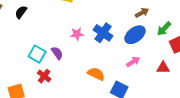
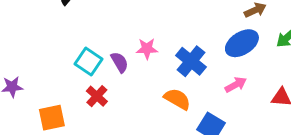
blue cross: (103, 33) -> (191, 61), moved
pink star: (77, 34) -> (147, 49), moved

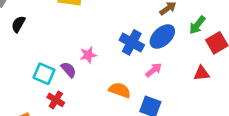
blue cross: (191, 61) -> (132, 42), moved
pink arrow: (236, 85) -> (154, 70), moved

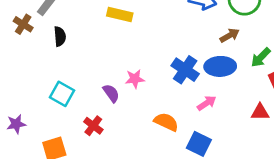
black semicircle: (18, 24) -> (60, 36), turned 140
blue ellipse: (162, 36) -> (220, 66), turned 35
cyan square: (44, 74) -> (62, 94), moved

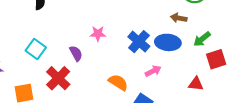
brown arrow: (230, 35) -> (179, 18), turned -147
pink star: (135, 79) -> (98, 34), moved
red cross: (93, 126) -> (58, 78), size x1.5

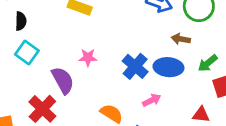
cyan square: (36, 49) -> (27, 52), moved
purple semicircle: (76, 53) -> (63, 80), size x1.5

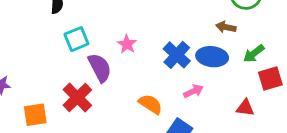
cyan square: (27, 52) -> (76, 39), moved, turned 30
pink star: (88, 57) -> (127, 44), turned 30

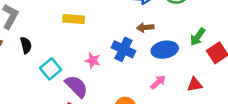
brown arrow: (226, 27) -> (145, 27), moved
blue cross: (177, 55) -> (123, 49), moved
red triangle: (245, 108) -> (195, 84), moved

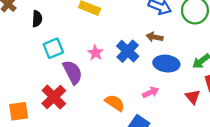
red triangle: (195, 84) -> (193, 97), moved, turned 42

